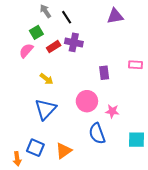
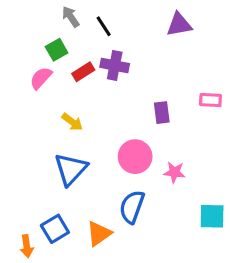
blue semicircle: (97, 134) -> (132, 207), moved, turned 40
blue square: (35, 148) -> (55, 229), turned 36

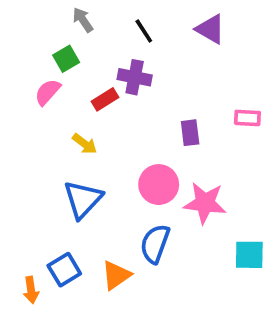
purple triangle: (179, 25) -> (210, 29), turned 40
black line: (104, 26) -> (144, 31), moved
red rectangle: (83, 72) -> (105, 99), moved
pink star: (174, 172) -> (205, 203), size x1.6

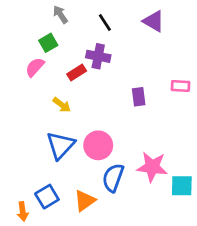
pink circle: (159, 185) -> (98, 145), moved
pink star: (205, 203) -> (152, 167), moved

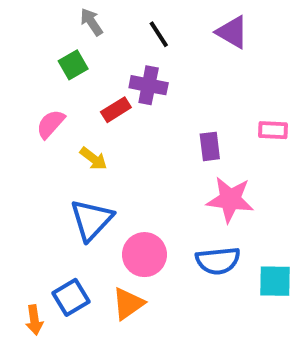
pink semicircle: (35, 67) -> (51, 124), moved
pink circle: (98, 145) -> (144, 255), moved
pink star: (152, 167) -> (230, 199), moved
blue semicircle: (113, 178) -> (218, 261), moved, turned -116

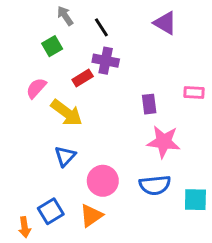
black line: (159, 34) -> (101, 27), moved
yellow arrow: (93, 159) -> (67, 113), size x1.6
blue triangle: (91, 220) -> (65, 156), size x0.7

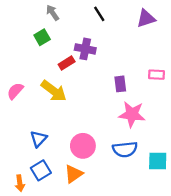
purple triangle: (165, 23) -> (146, 19), moved, turned -48
black line: (101, 27) -> (99, 14), moved
pink semicircle: (36, 88) -> (15, 91), moved
blue triangle: (65, 156) -> (39, 139), moved

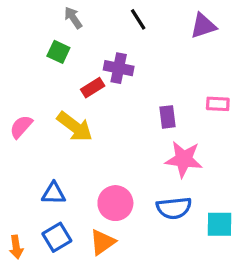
green square: (42, 37) -> (58, 52), turned -35
blue triangle: (39, 139) -> (54, 193), turned 48
orange arrow: (20, 183) -> (16, 247), moved

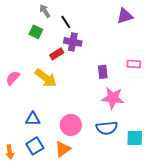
black line: (138, 19) -> (66, 22), moved

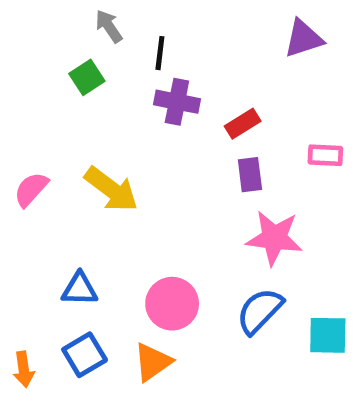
black line: (66, 22) -> (160, 53), turned 40
green square: (36, 32) -> (87, 77), turned 32
red rectangle: (57, 54) -> (243, 124), moved
blue semicircle: (107, 128) -> (260, 311), turned 140

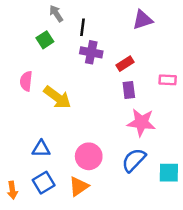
purple triangle: (303, 38) -> (143, 20), moved
pink semicircle: (31, 189) -> (26, 81), moved, turned -36

